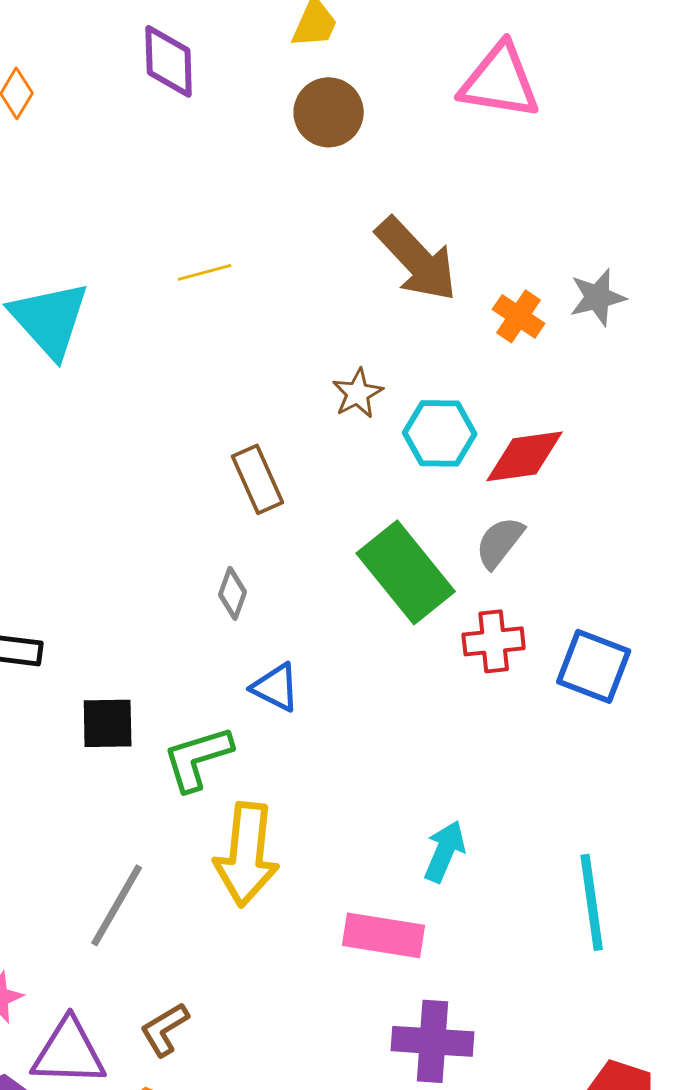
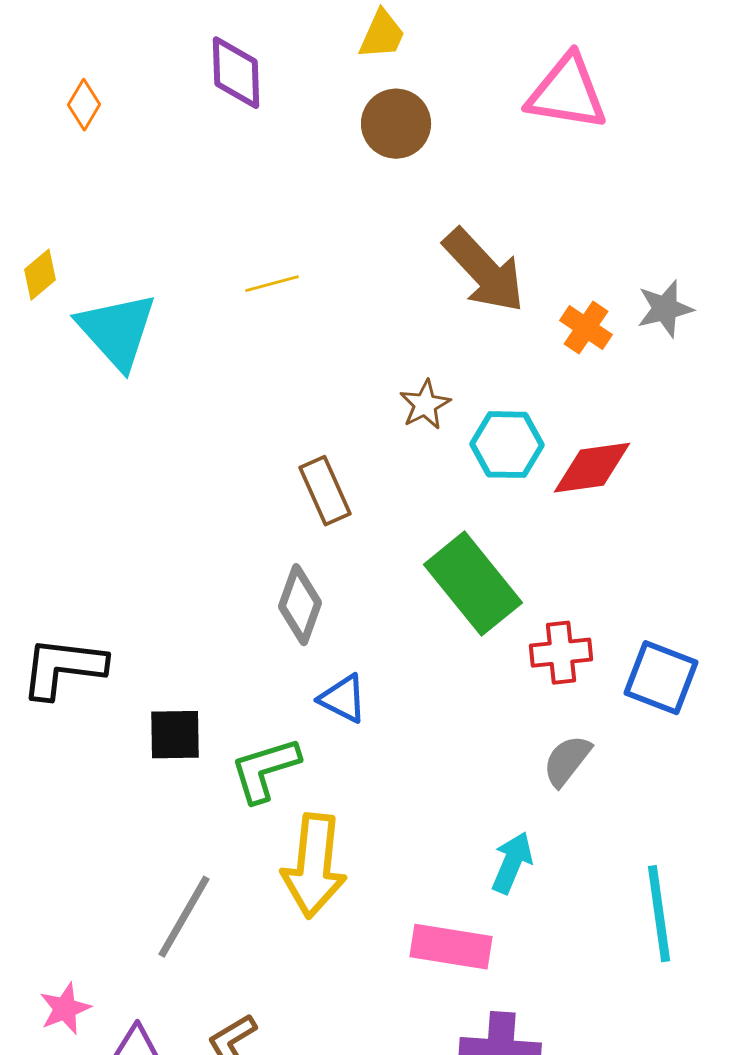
gray semicircle: (500, 542) -> (567, 761), moved
gray diamond: (233, 593) -> (300, 605), size x1.5

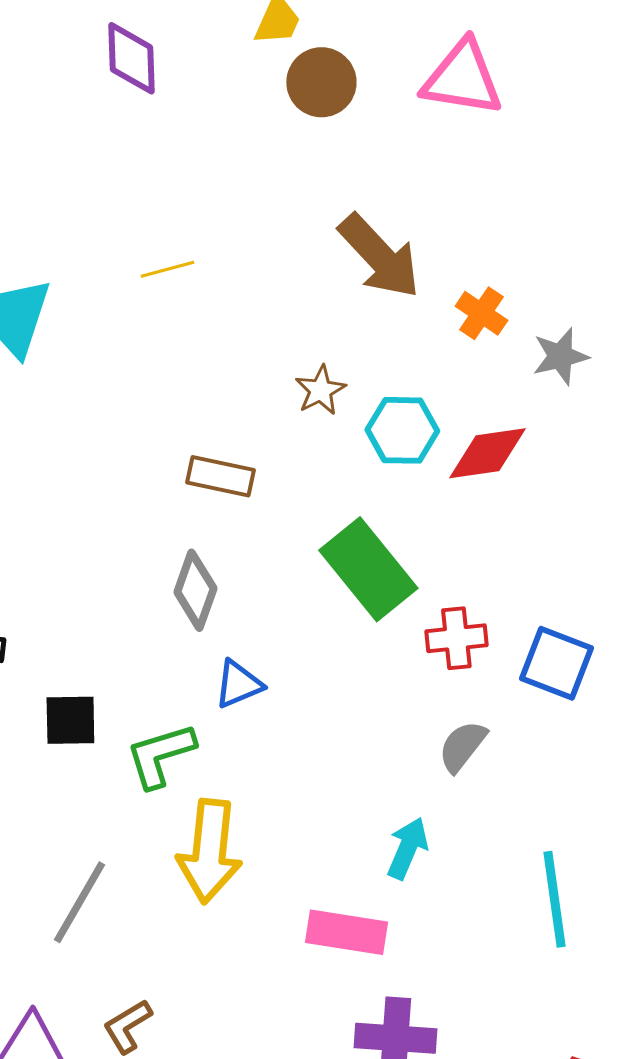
brown circle: (396, 124) -> (321, 82), moved
gray star: (665, 309) -> (560, 356), moved
brown rectangle: (325, 491) -> (220, 476), turned -54
blue triangle: (343, 699) -> (238, 684), turned -50

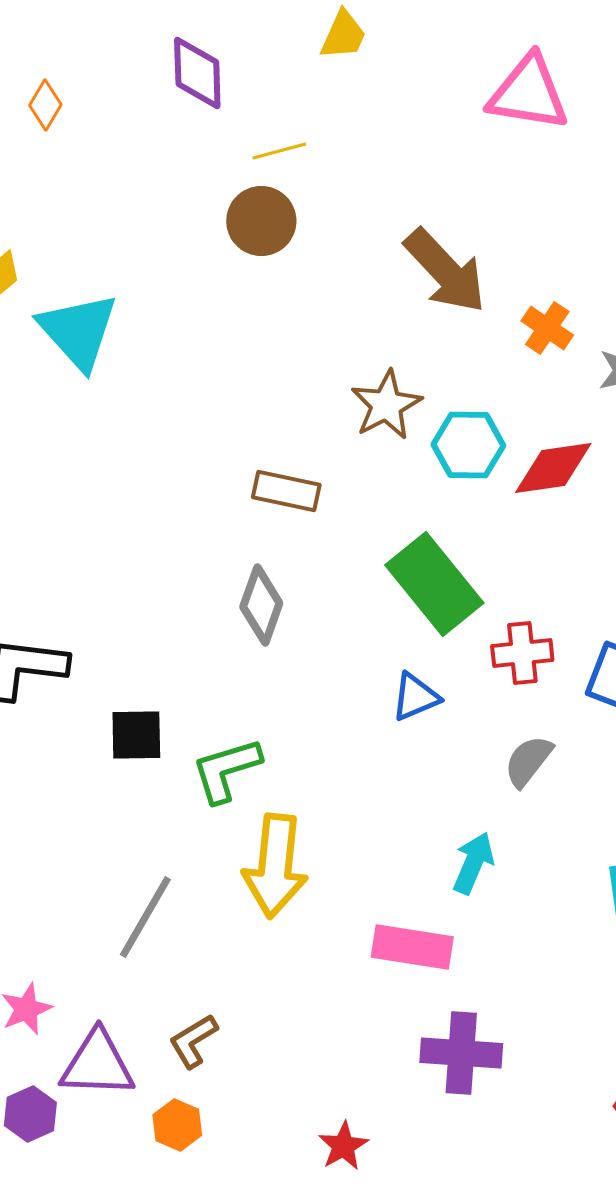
brown circle: (321, 82) -> (261, 221), moved
yellow line: (167, 269) -> (279, 151), moved
brown star: (320, 390) -> (386, 405), size x1.4
blue triangle: (238, 684) -> (415, 697), moved

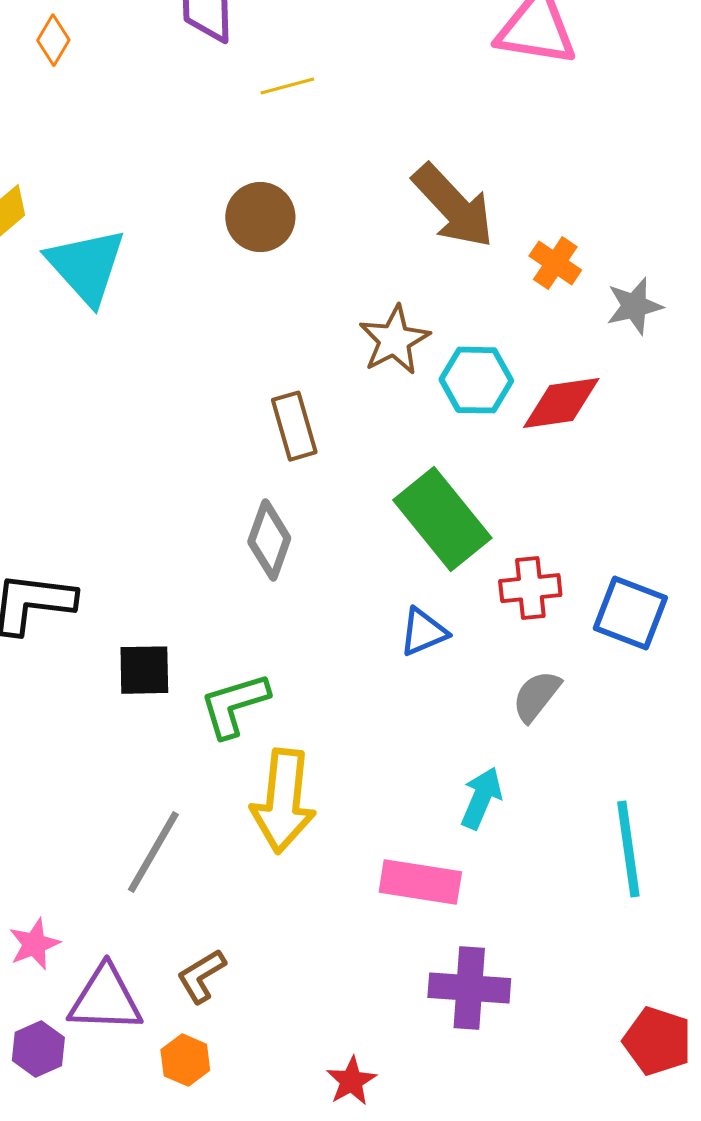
brown circle: (261, 221) -> (260, 217), moved
brown rectangle: (286, 491) -> (294, 426), turned 62

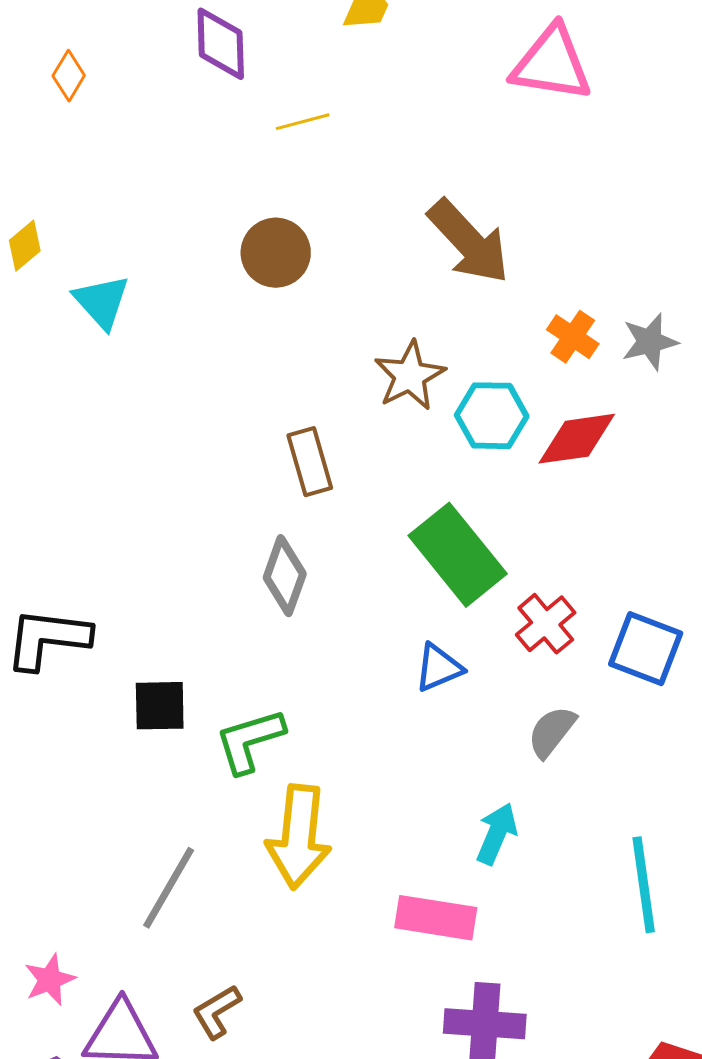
orange cross: (555, 263) -> (573, 337), moved
cyan triangle: (86, 266) -> (102, 302), size x0.7
red cross: (530, 588) -> (546, 624), turned -34

